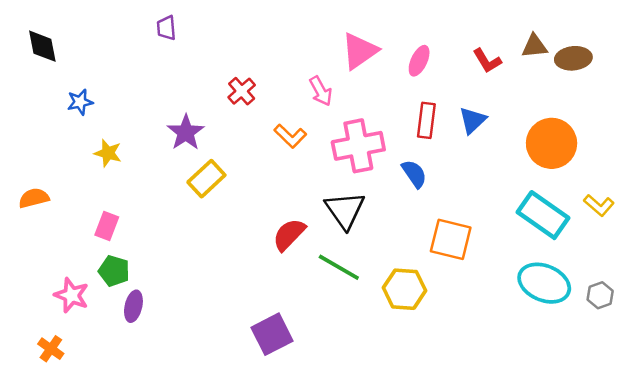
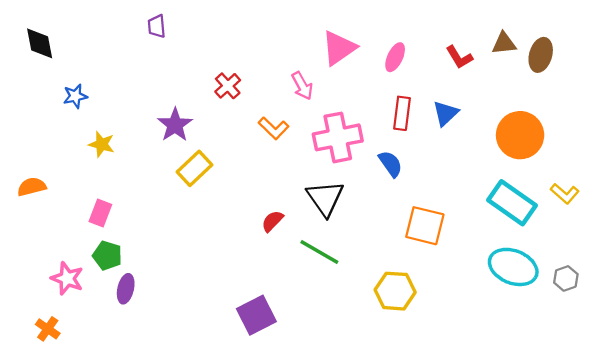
brown ellipse: (573, 58) -> (541, 55), turned -68
red semicircle: (289, 235) -> (272, 221), size x0.7
yellow hexagon: (404, 289) -> (395, 291), moved

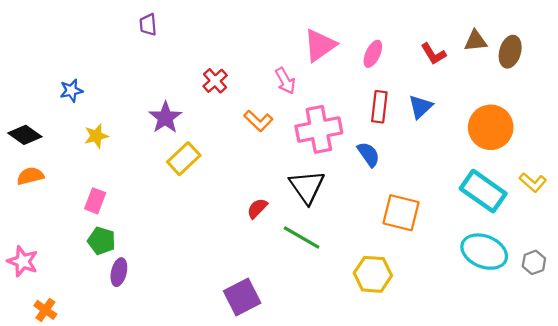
black diamond: (40, 43) -> (25, 135), moved, turned -44
yellow star: (102, 144) -> (96, 136), turned -30
pink star: (67, 278) -> (23, 261), moved

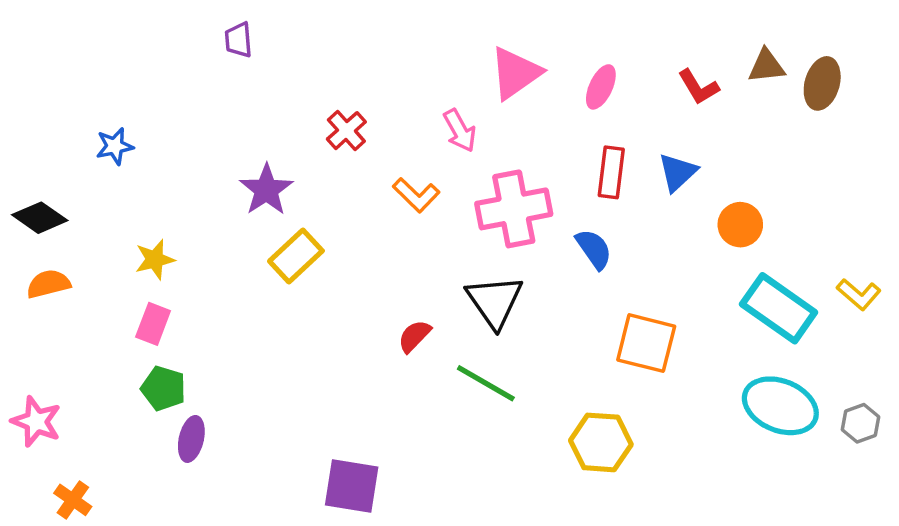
orange circle: (491, 127) -> (740, 225), moved, size x0.6
yellow star: (96, 136) -> (155, 259), moved
purple square: (242, 297) -> (352, 486), moved, turned 36

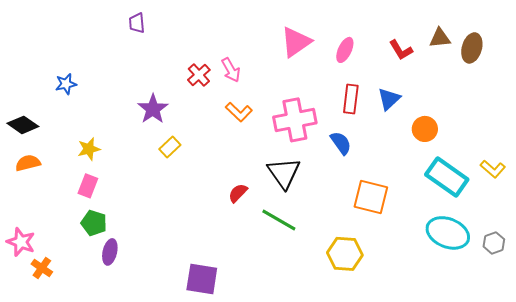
pink arrow: (460, 131) -> (231, 70), moved
yellow rectangle: (296, 256) -> (170, 147), size x0.7
orange cross: (73, 500) -> (42, 268), moved

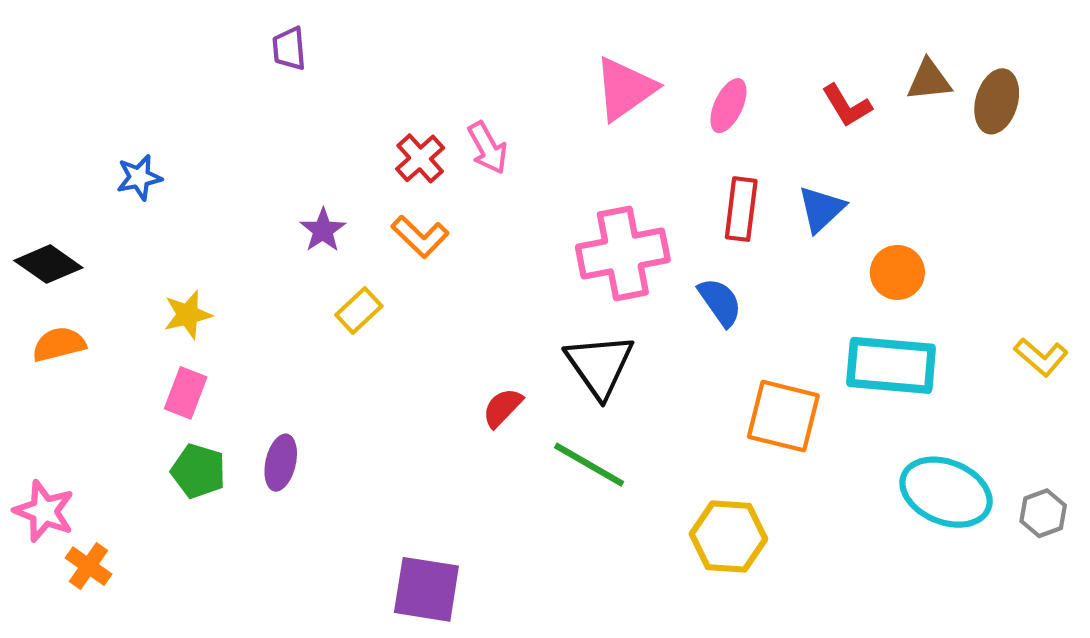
purple star: (153, 109) -> (323, 230), size x0.7
orange L-shape: (239, 112) -> (420, 237), moved
cyan rectangle: (447, 177) -> (891, 365), moved, turned -30
purple ellipse: (110, 252) -> (281, 463), moved

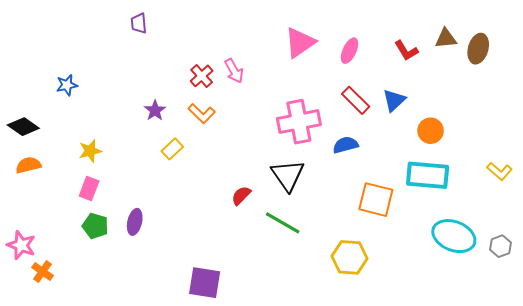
red rectangle: (741, 209) -> (356, 100), turned -52
blue semicircle: (720, 302) -> (345, 145), turned -70

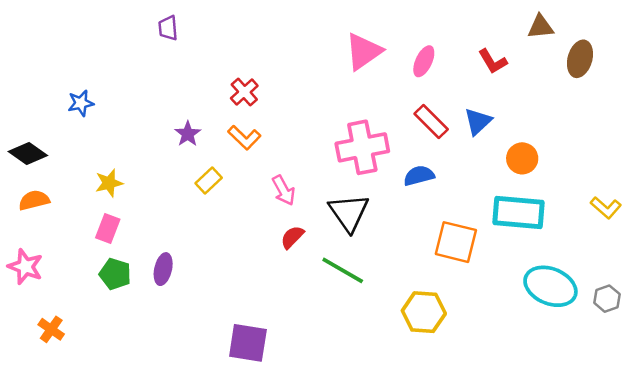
brown triangle: (446, 38) -> (541, 27), moved
pink arrow: (234, 71) -> (284, 190), moved
pink star: (21, 245) -> (25, 267), moved

